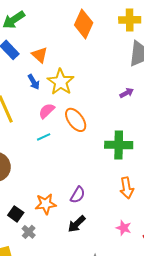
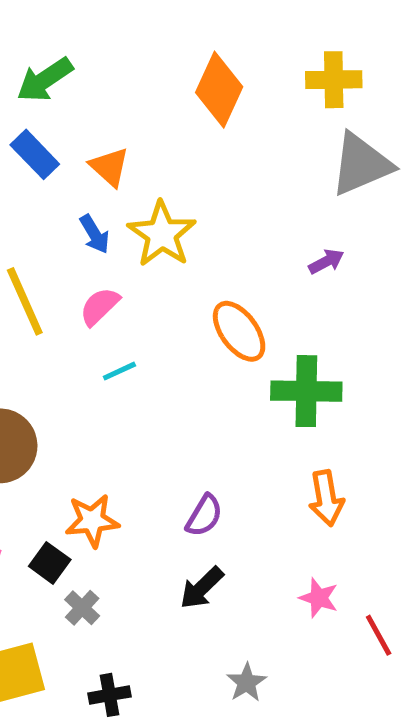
pink semicircle: (47, 111) -> (100, 306), moved
orange ellipse: (76, 120) -> (239, 331), moved
orange star: (46, 204) -> (92, 521), moved

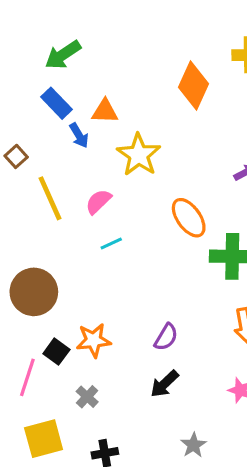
orange diamond: (219, 90) -> (194, 85), moved
orange triangle: (110, 167) -> (105, 111), turned -40
blue arrow: (95, 234) -> (79, 135), moved
black square: (50, 563) -> (56, 352), moved

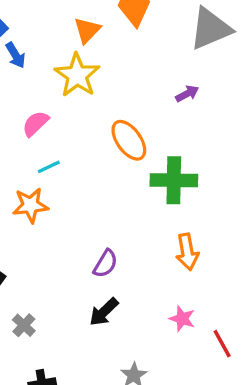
orange triangle: (105, 111) -> (87, 30), moved, turned -48
orange star: (94, 340) -> (30, 205), moved

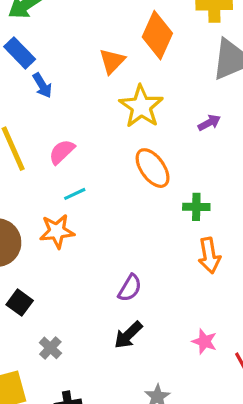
yellow star: (77, 75) -> (141, 106), moved
green cross: (174, 180) -> (196, 207), size x0.6
orange arrow: (187, 252) -> (209, 256), moved

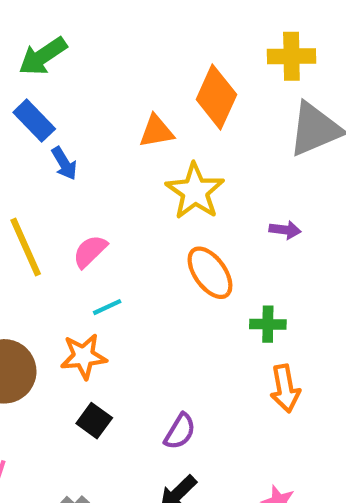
orange triangle: (112, 61) -> (156, 131), turned 36
purple arrow: (209, 123) -> (285, 230), moved, turned 35
black square: (20, 303) -> (94, 421), moved

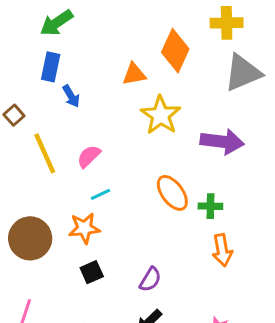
blue rectangle: (34, 121) -> (51, 67), turned 56
purple arrow: (285, 230) -> (222, 142), size x2.0
orange ellipse: (210, 273) -> (172, 193), moved
black square: (94, 421) -> (92, 272), turned 30

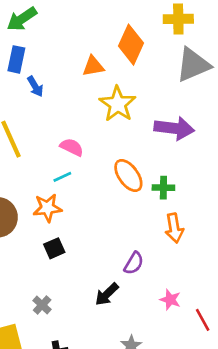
pink semicircle: (89, 156) -> (72, 147), moved, turned 70
purple semicircle: (150, 279) -> (134, 263), moved

